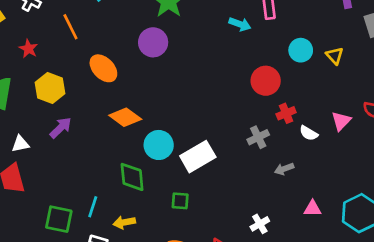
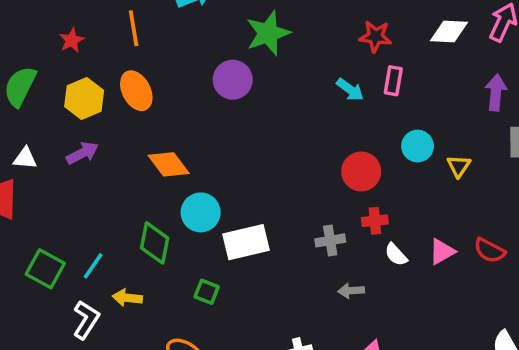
orange ellipse: (103, 68) -> (136, 91), moved

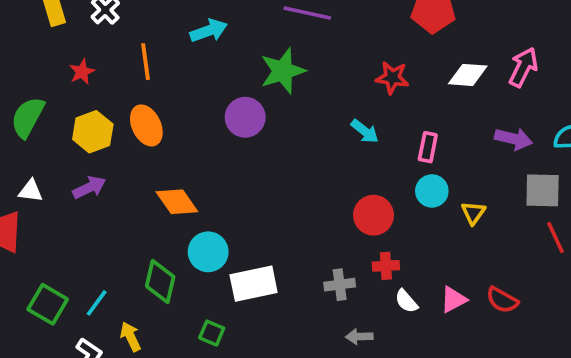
pink rectangle: (393, 81) -> (428, 147), moved
purple arrow: (496, 92) -> (514, 139), turned 96
yellow arrow: (127, 298) -> (131, 337), turned 56

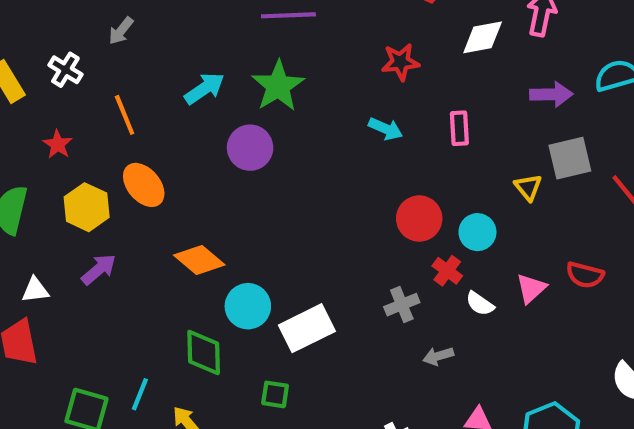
cyan arrow: (209, 31) -> (204, 89), moved
gray square: (543, 190) -> (570, 158), moved
cyan circle: (432, 191) -> (477, 232), moved
red cross: (386, 266) -> (447, 271), turned -35

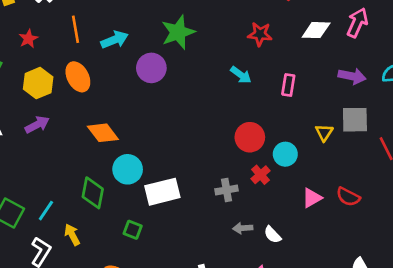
cyan arrow: (204, 89) -> (115, 40), moved
white semicircle: (480, 304) -> (272, 235), moved

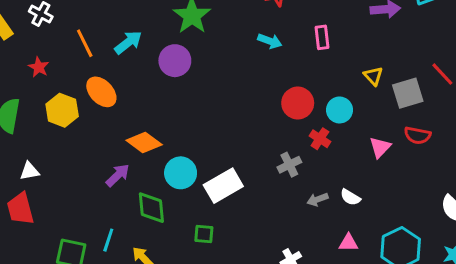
gray square: (355, 120) -> (408, 93), moved
purple arrow: (37, 125) -> (118, 175), moved

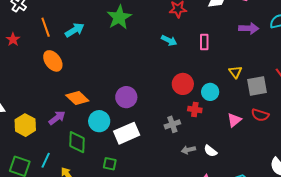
purple circle: (175, 61) -> (126, 97), moved
yellow hexagon: (62, 110) -> (25, 125), moved
red cross: (320, 139) -> (195, 110), turned -32

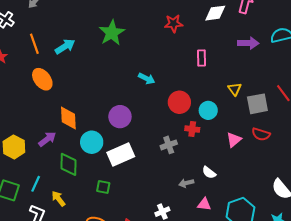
cyan arrow: (169, 40) -> (147, 78), moved
orange diamond: (77, 98) -> (68, 118), turned 45
gray arrow: (188, 150) -> (186, 183), moved

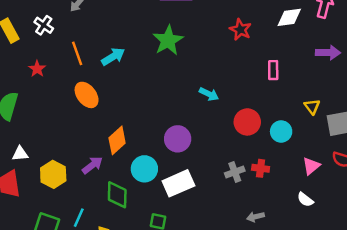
red star: (174, 23) -> (240, 30), turned 30
orange diamond: (68, 118) -> (117, 140), turned 50
red cross: (192, 129) -> (261, 168), moved
white semicircle: (209, 173) -> (305, 200), moved

